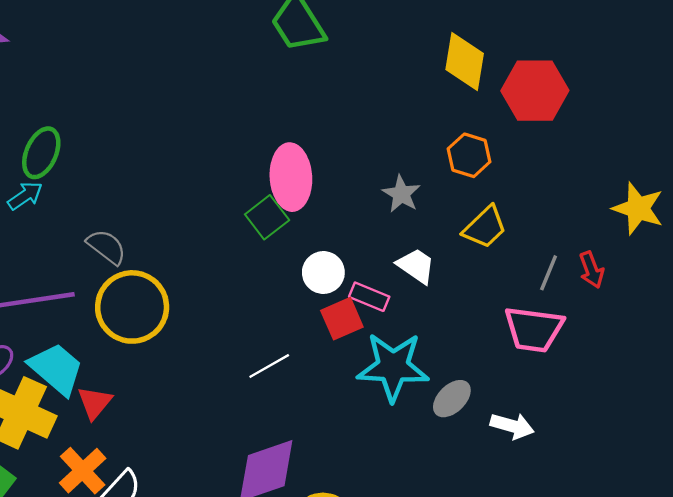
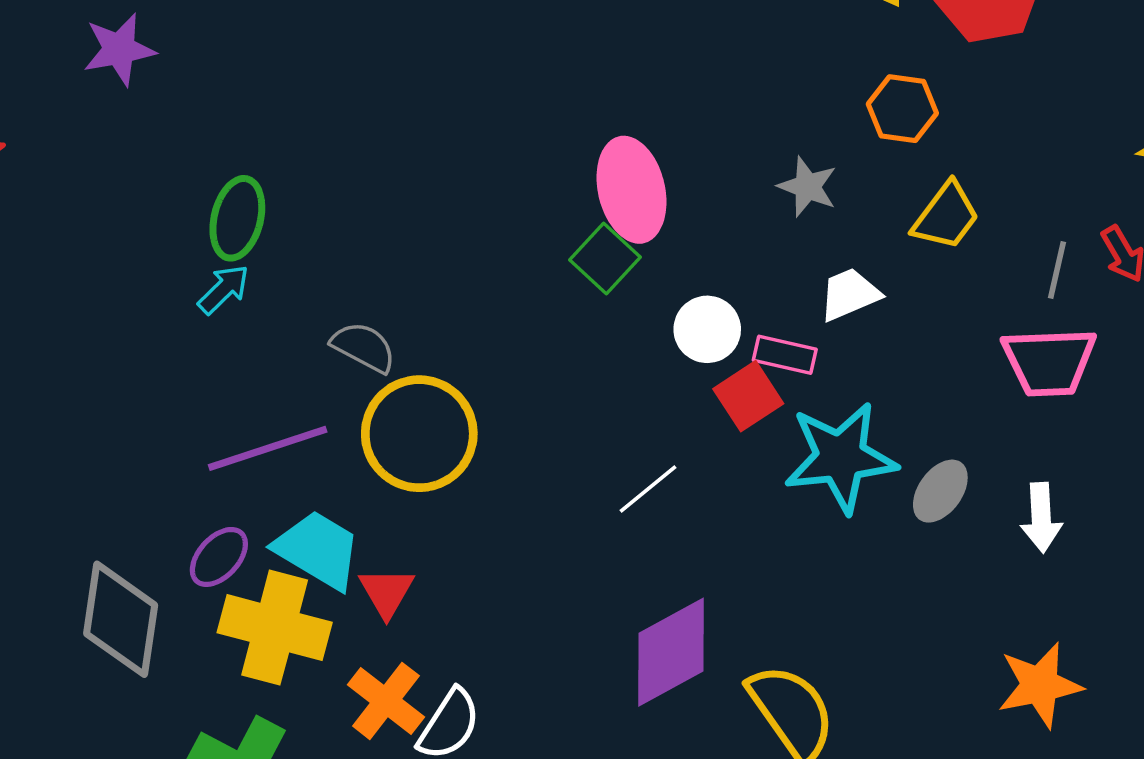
white trapezoid: (416, 266) -> (849, 294), turned -48
white arrow: (512, 426) -> (1041, 518), turned 81

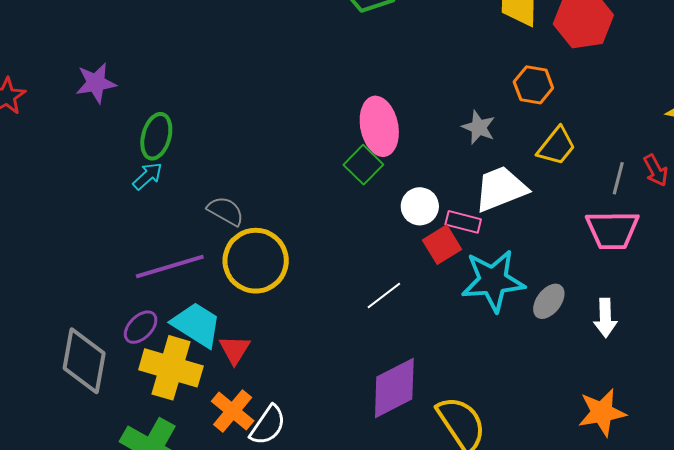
purple star: (119, 49) -> (96, 83), moved
white trapezoid: (849, 294) -> (501, 189), size x1.5

